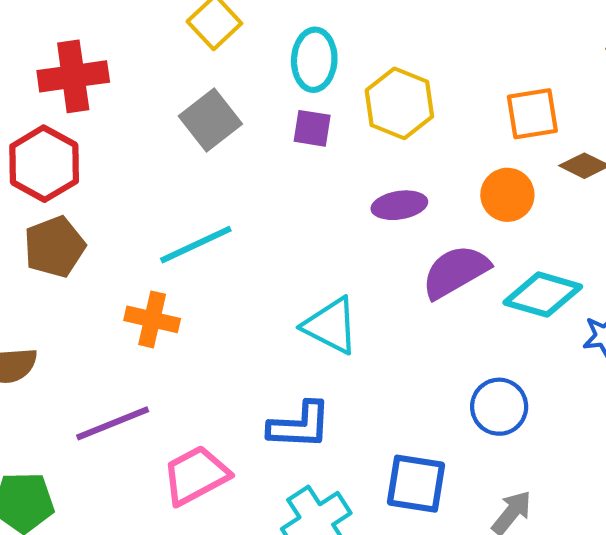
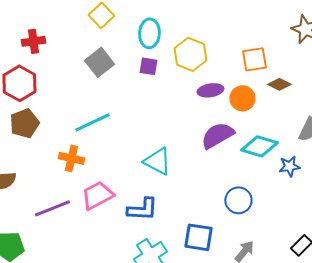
red cross: (73, 76) -> (33, 41), size x0.7
purple ellipse: (399, 205) -> (210, 90), moved
pink trapezoid: (196, 475) -> (97, 195), moved

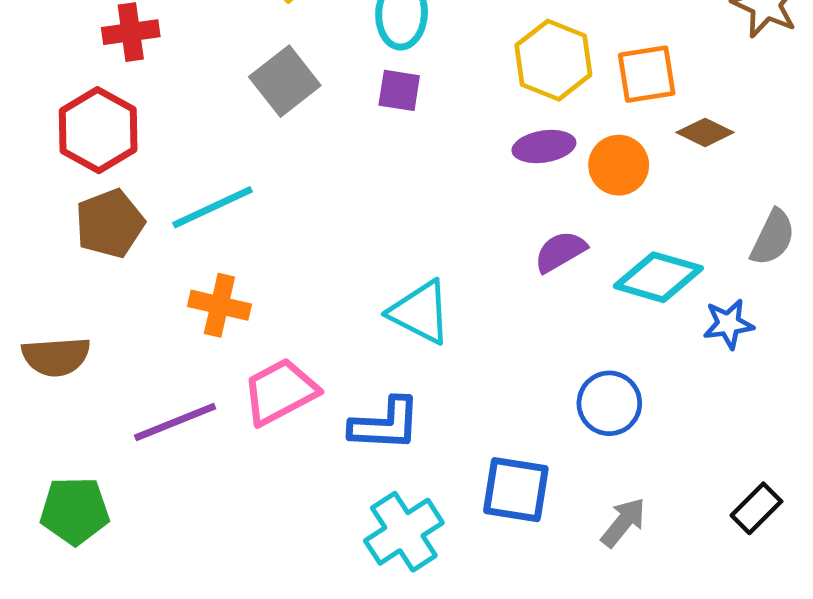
yellow hexagon: (190, 54) -> (553, 60), moved
cyan line: (92, 122) -> (212, 207), moved
purple semicircle: (217, 135) -> (560, 252), size x0.7

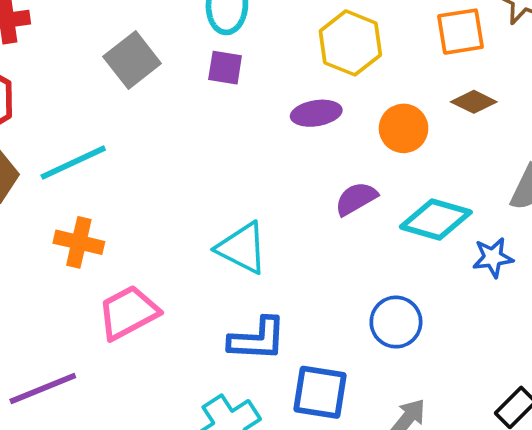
orange square: (647, 74) -> (461, 32), moved
purple ellipse: (544, 146) -> (316, 113), moved
purple line: (175, 422) -> (43, 388), moved
blue L-shape: (385, 424) -> (257, 339), moved

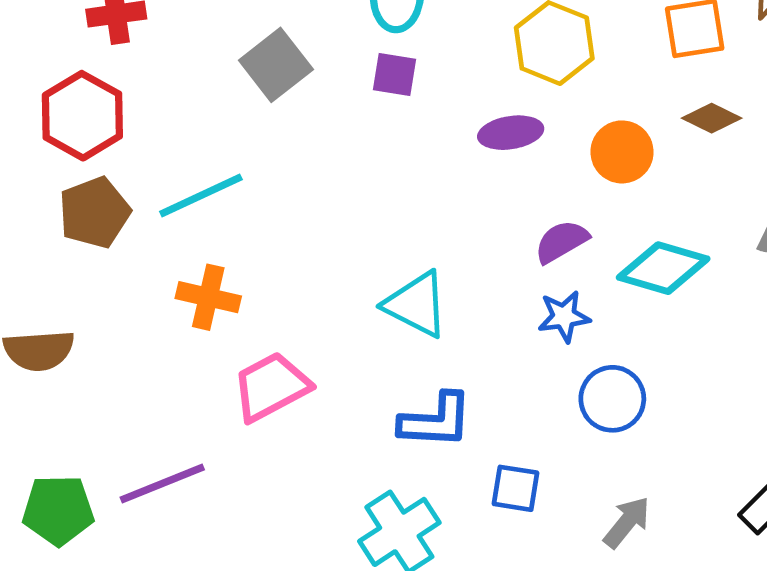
blue star: (493, 257) -> (564, 317), moved
blue square: (320, 392) -> (516, 488), size x0.7

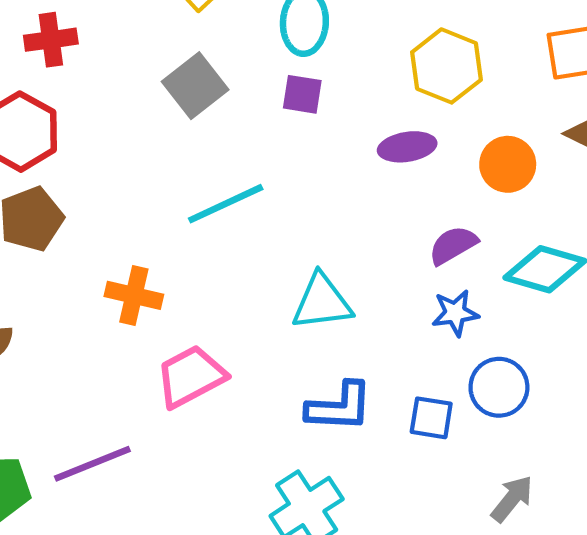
cyan line: (201, 196) -> (226, 204), moved
cyan triangle: (416, 304) -> (322, 302), turned -34
blue square: (516, 488) -> (431, 418), moved

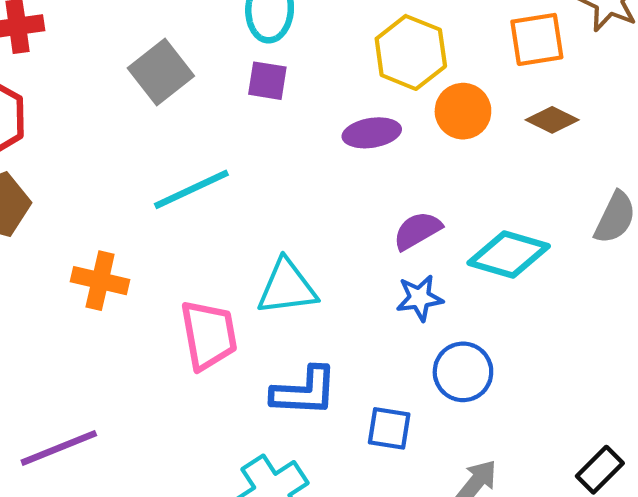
orange circle: (508, 164) -> (463, 111), moved
pink trapezoid: (191, 376) -> (209, 335), moved, turned 108
blue square: (431, 418) -> (389, 428), moved

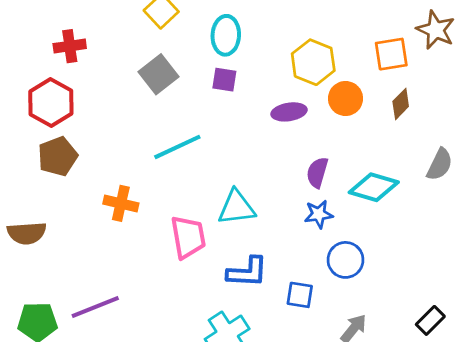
brown diamond: (552, 120) -> (401, 104), turned -72
purple semicircle: (417, 231) -> (317, 172), turned -44

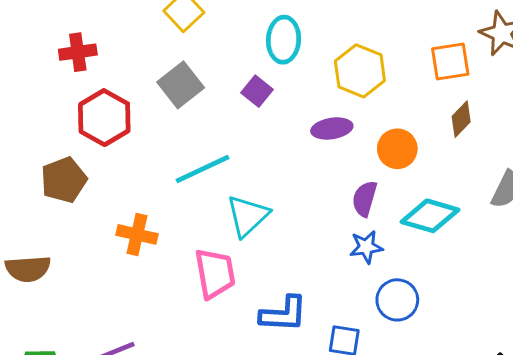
cyan ellipse: (226, 35) -> (284, 40), moved
purple square: (224, 80) -> (257, 91), turned 30
orange circle: (346, 99) -> (397, 149), moved
red hexagon: (51, 103) -> (104, 118), moved
cyan triangle: (237, 207) -> (248, 216), moved, turned -36

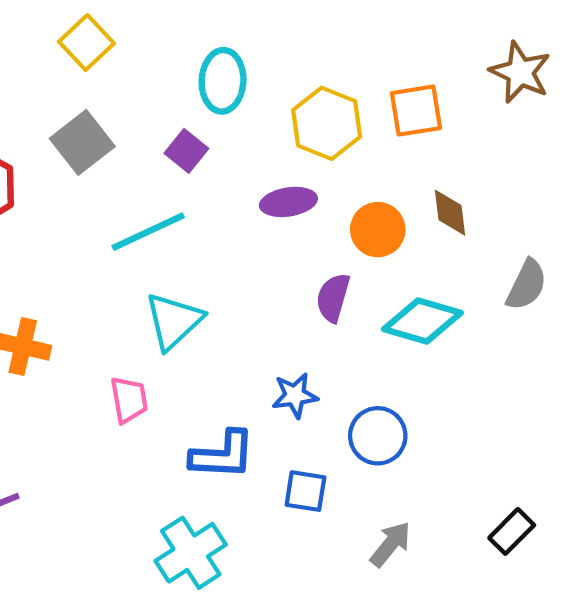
orange square: (450, 61) -> (416, 111), moved
brown diamond: (461, 119) -> (450, 213), moved, turned -51
cyan line: (202, 169) -> (148, 232), moved
blue star: (366, 247) -> (295, 395), moved
pink trapezoid: (215, 273) -> (129, 400), size x0.7

